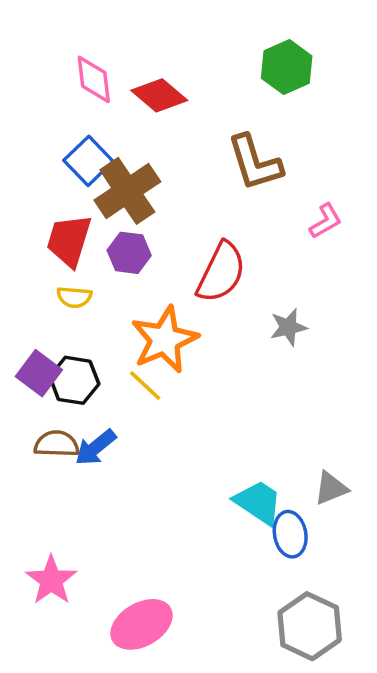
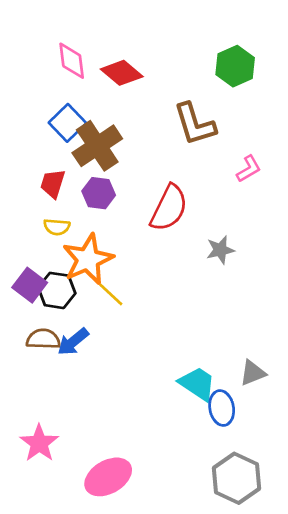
green hexagon: (287, 67) -> (235, 66), moved
red trapezoid: (69, 240) -> (53, 184), size x0.7
orange star: (165, 340) -> (88, 259), moved

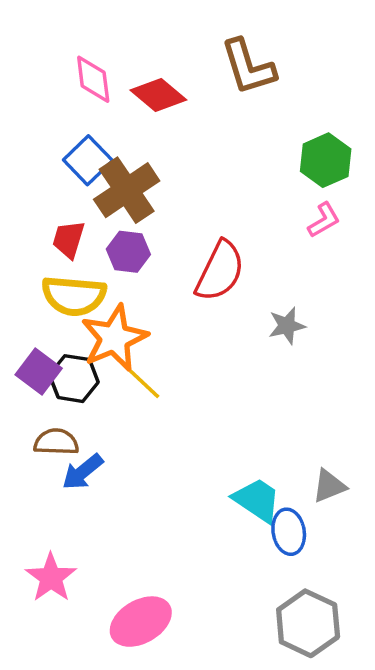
green hexagon: (235, 66) -> (326, 160), moved
brown L-shape: (195, 124) -> (248, 67), moved
yellow semicircle: (57, 227) -> (74, 296), size x1.8
blue arrow: (73, 342) -> (83, 472), moved

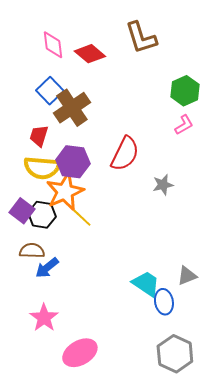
purple hexagon: (128, 252) -> (73, 162), moved, size x1.4
pink star: (51, 578) -> (44, 318), moved

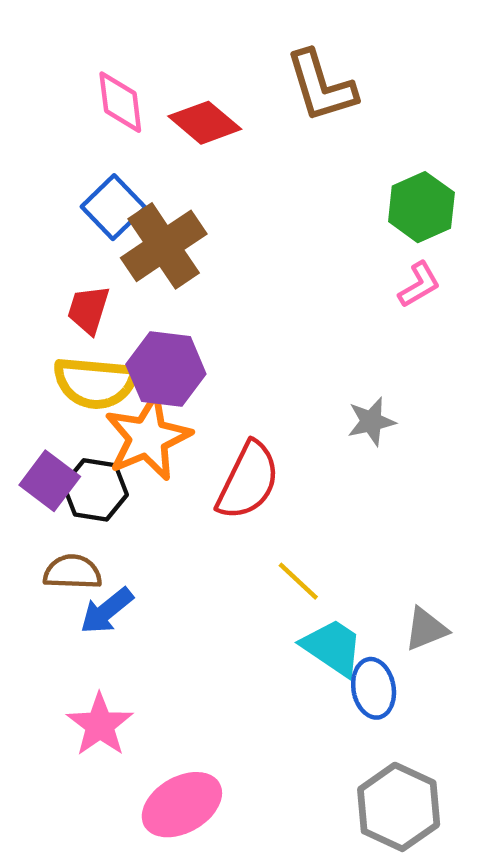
red semicircle: (125, 154) -> (248, 481), moved
yellow line: (82, 218) -> (298, 581), moved

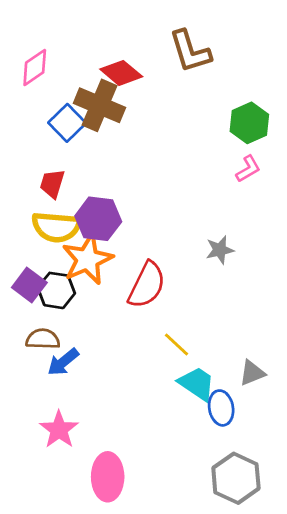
pink diamond: (120, 102) -> (35, 68), moved, turned 63
brown cross: (164, 246) -> (100, 105), moved, turned -33
pink ellipse: (182, 805) -> (108, 477), turned -60

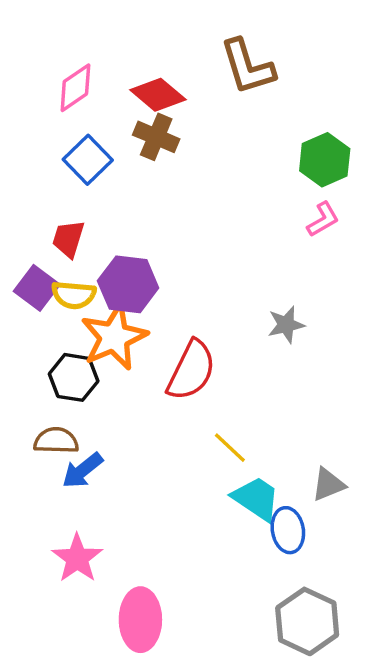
pink diamond: (35, 68) -> (75, 88), moved
brown cross: (100, 105) -> (156, 137), moved, size x0.7
yellow semicircle: (56, 227) -> (74, 295), size x0.7
purple square: (29, 285) -> (37, 288), moved

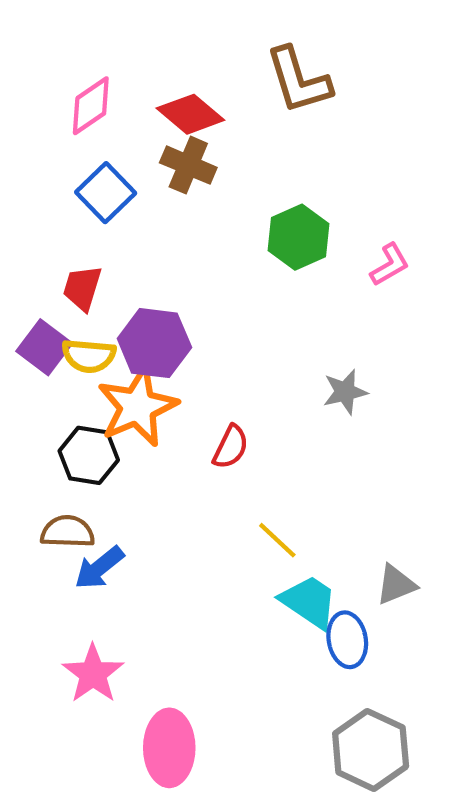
green hexagon: (325, 160) -> (299, 237), moved
red semicircle: (191, 370) -> (231, 447), size x0.6

